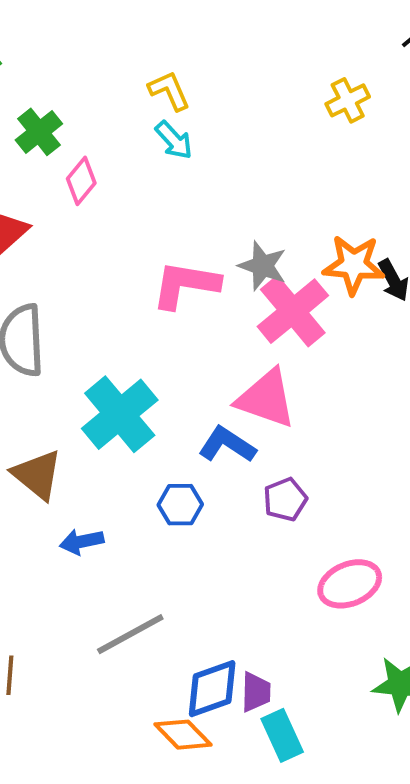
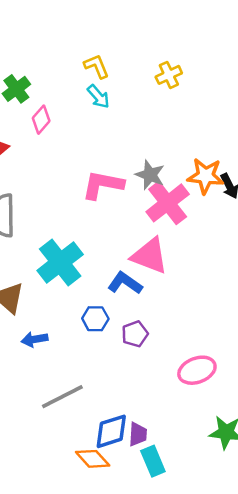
yellow cross: (348, 100) -> (169, 75), moved
purple pentagon: (285, 499) -> (135, 334), moved

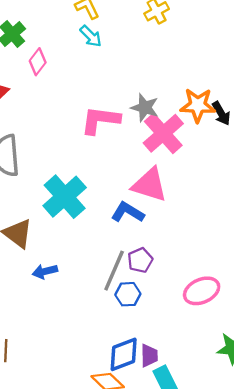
blue hexagon: (95, 319) -> (128, 294), moved
gray line: (62, 397) -> (114, 271), moved, turned -36

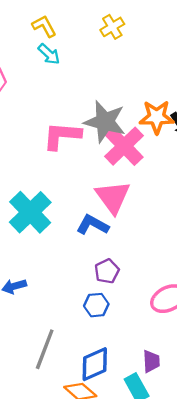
gray star: (145, 108) -> (105, 122), size x1.5
pink triangle: (149, 185) -> (113, 197), turned 39
gray line: (114, 271) -> (45, 349), moved
purple trapezoid: (149, 356) -> (151, 361), moved

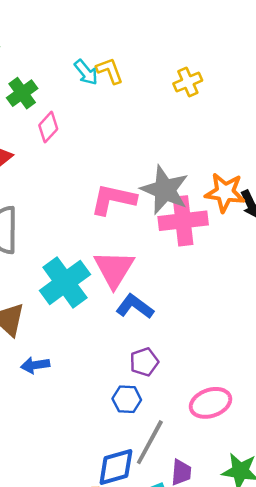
cyan arrow: (49, 54) -> (86, 72), moved
pink cross: (124, 146) -> (183, 221), turned 30
pink triangle: (113, 197) -> (114, 269), moved
gray line: (45, 349) -> (150, 442), moved

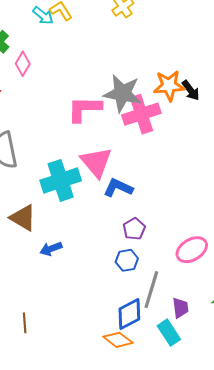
cyan cross: (65, 282) -> (61, 180), turned 30

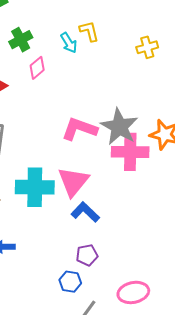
cyan arrow: (43, 16) -> (69, 43), moved

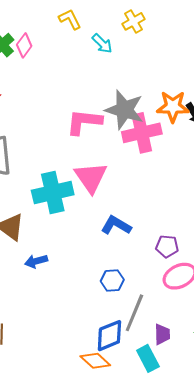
cyan arrow: (69, 43) -> (102, 44), moved
pink diamond: (37, 68) -> (24, 45), moved
blue L-shape: (85, 212) -> (116, 225), moved
purple pentagon: (87, 255) -> (167, 246), moved, turned 30

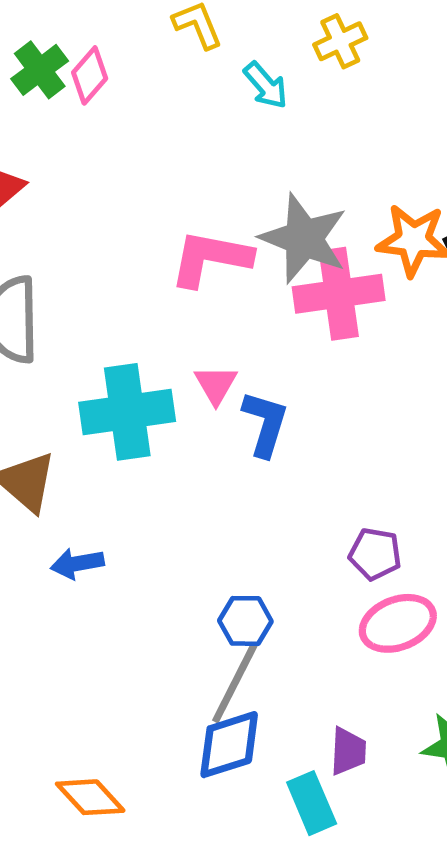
pink triangle: (91, 177) -> (216, 385), size x0.6
blue L-shape: (116, 225) -> (265, 424), moved, turned 72
gray line: (134, 313) -> (235, 683), moved
orange diamond: (95, 361) -> (90, 797), moved

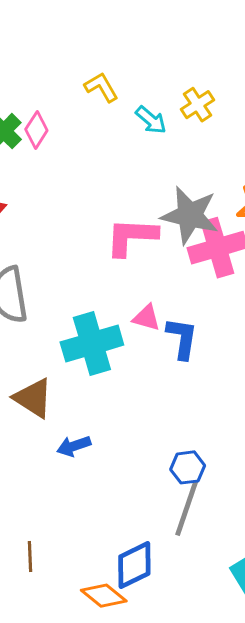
yellow cross: (340, 41) -> (197, 105), moved
pink triangle: (216, 385) -> (147, 318), turned -36
blue diamond: (229, 745) -> (134, 565), moved

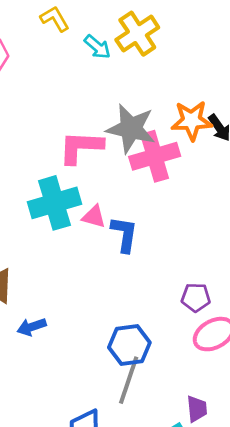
yellow cross: (197, 105) -> (137, 34), size x1.5
cyan cross: (92, 344) -> (54, 203), moved
blue hexagon: (188, 467) -> (129, 345), size x1.4

